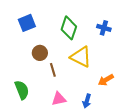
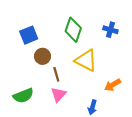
blue square: (27, 23) -> (29, 35), moved
green semicircle: (22, 90) -> (23, 96), turned 90
pink triangle: (59, 99) -> (58, 95), moved, turned -35

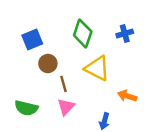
blue cross: (110, 30) -> (125, 33), turned -32
orange arrow: (113, 85) -> (127, 96), turned 49
green semicircle: (23, 96) -> (26, 108), turned 36

